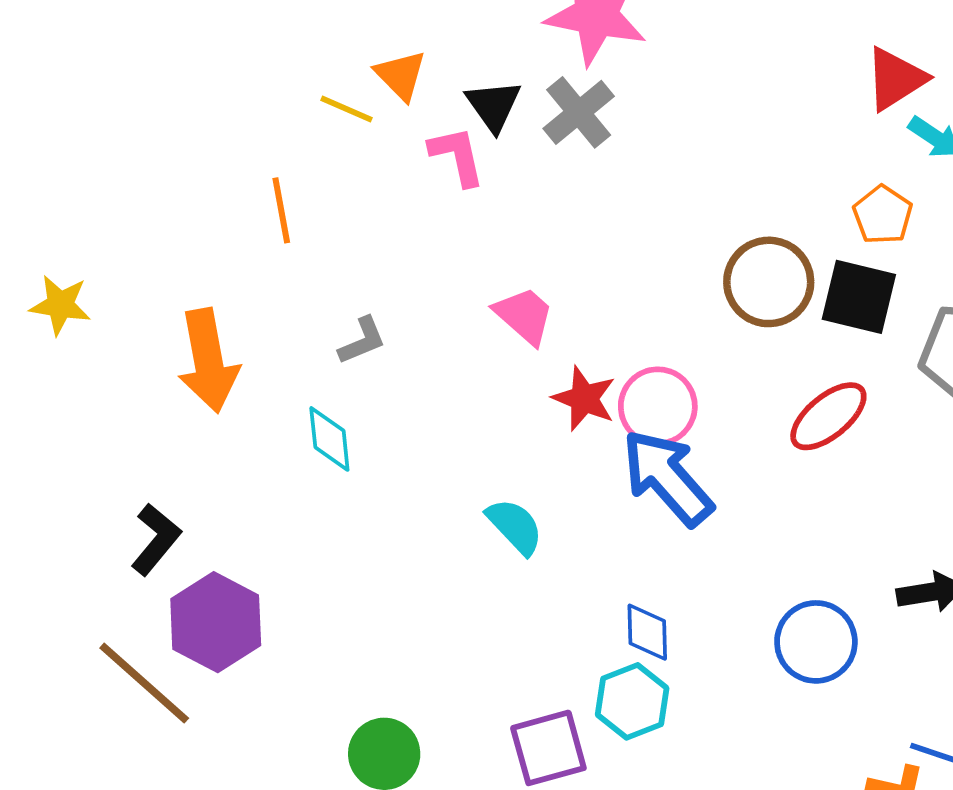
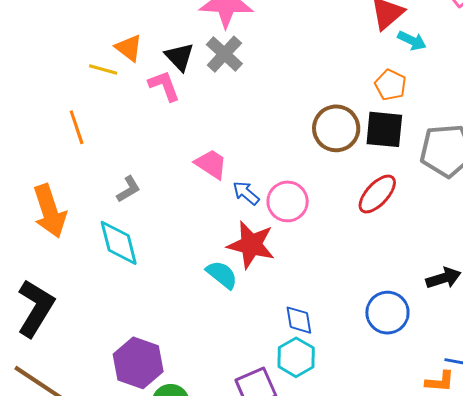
red star: (584, 399) -> (251, 245), moved, size x1.4
cyan diamond: (329, 439) -> (119, 243), size x1.4
blue arrow: (667, 478) -> (246, 193), moved, size x0.5
black L-shape: (156, 539) -> (36, 308), size x1.5
purple hexagon: (216, 622) -> (138, 363), moved

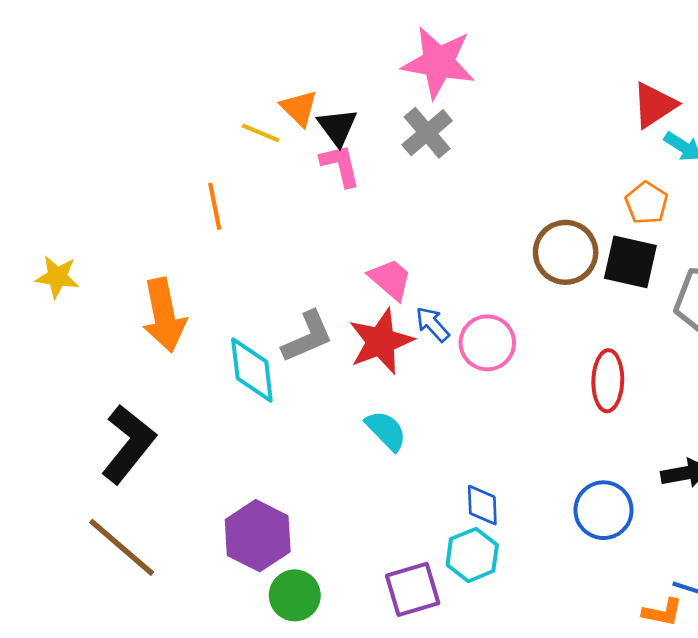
black triangle: (179, 57) -> (337, 127), moved
gray L-shape: (128, 189) -> (307, 337), moved, size x1.5
red ellipse: (377, 194) -> (608, 381), moved, turned -48
red star: (251, 245) -> (381, 341), moved, turned 30

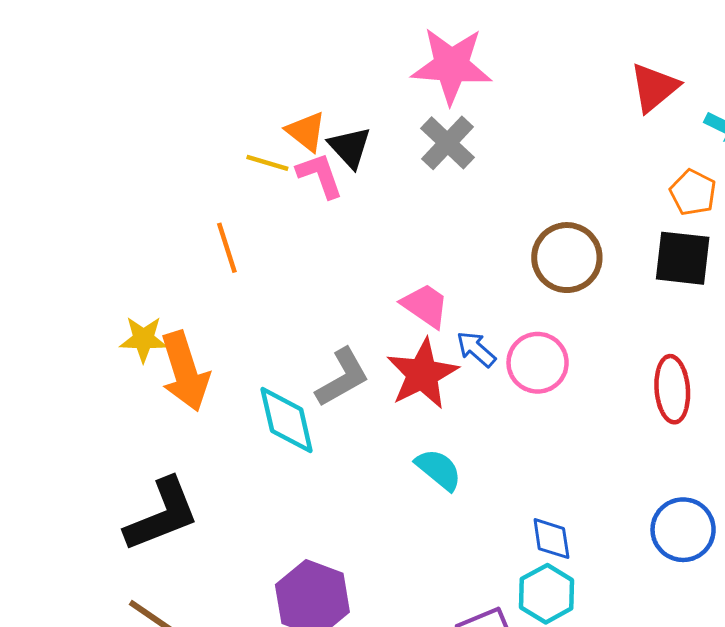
red triangle: (654, 105) -> (654, 87), moved
pink L-shape: (340, 165) -> (320, 175), moved
brown circle: (566, 252) -> (567, 258), moved
yellow star: (57, 277) -> (143, 339), moved
black L-shape: (128, 444) -> (162, 515), turned 36

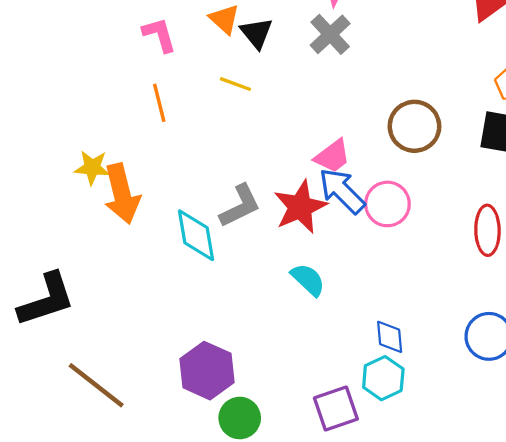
yellow line: (267, 163) -> (235, 84), moved
pink L-shape: (320, 175) -> (159, 35), moved
pink trapezoid: (425, 306) -> (332, 156), moved, turned 105
blue arrow: (476, 349) -> (342, 191), size x1.6
black L-shape: (162, 515) -> (46, 300), moved

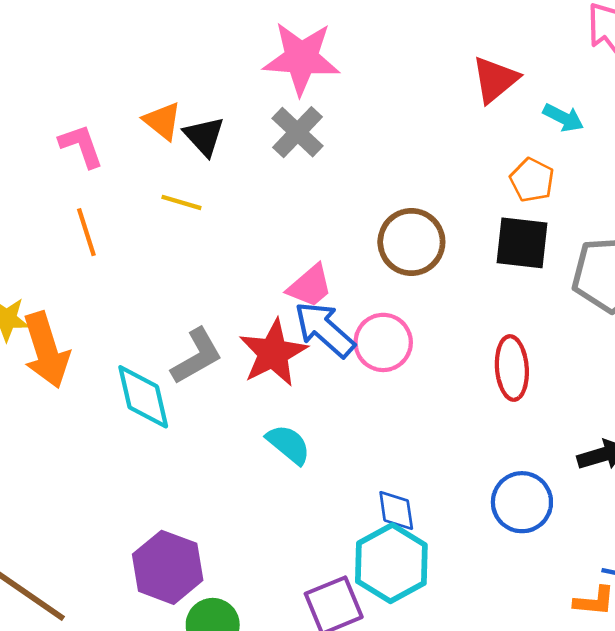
cyan hexagon: (383, 378) -> (391, 563), size x1.4

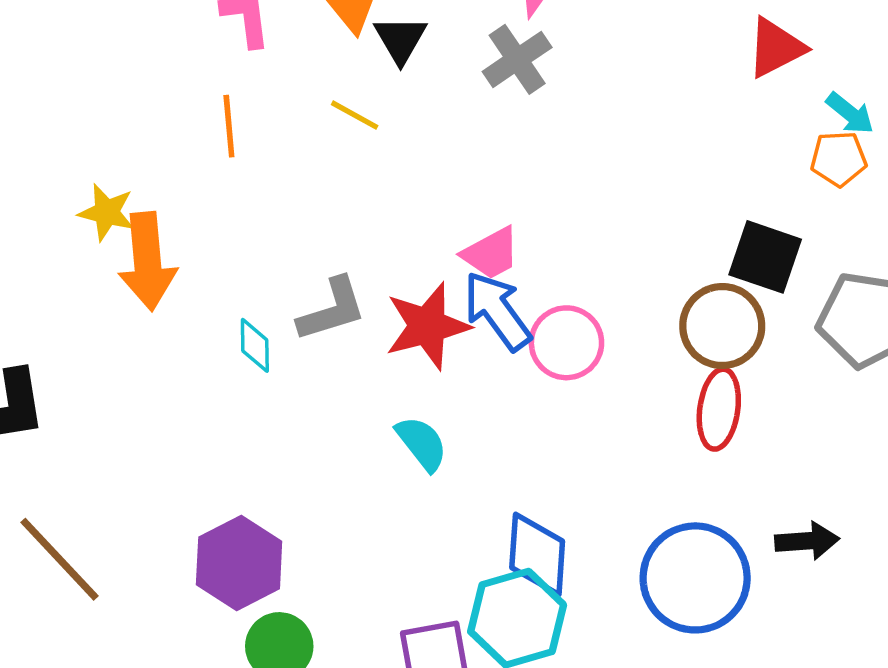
orange pentagon: (532, 180) -> (839, 159), moved, turned 30
brown circle: (411, 242) -> (722, 326), moved
cyan diamond: (143, 397) -> (255, 345), size x0.6
blue circle: (522, 502) -> (695, 578), size x1.4
blue diamond: (396, 511) -> (537, 554), size x1.5

